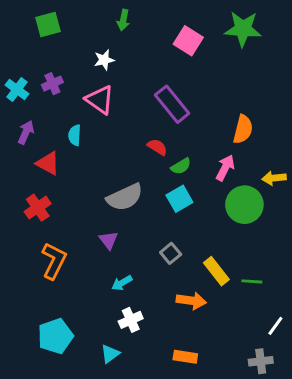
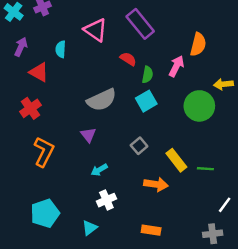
pink triangle: (100, 100) -> (96, 30), moved
green semicircle: (181, 166) -> (147, 75), turned -49
pink arrow: (225, 168) -> (176, 66), moved

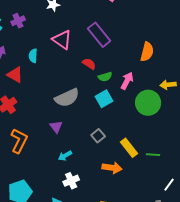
pink arrow: (176, 66) -> (127, 81), moved
green semicircle: (147, 75) -> (105, 77), turned 64

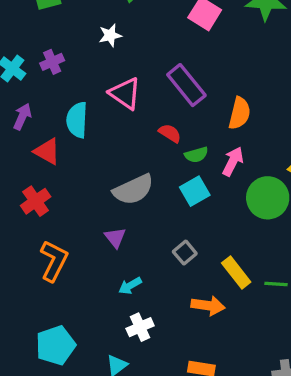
orange semicircle: (147, 52) -> (240, 113), moved
cyan semicircle: (33, 56) -> (77, 120), size x1.5

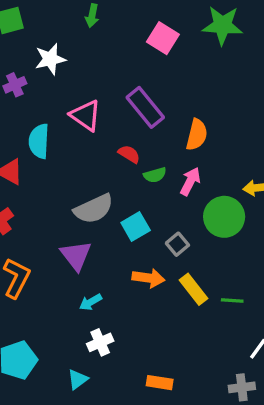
white star: (110, 35) -> (50, 59), moved, size x1.4
cyan square: (195, 191) -> (136, 226), moved
purple triangle: (115, 238) -> (76, 255), size x1.5
gray square: (185, 253) -> (177, 244), moved
orange arrow: (208, 306) -> (148, 278), moved

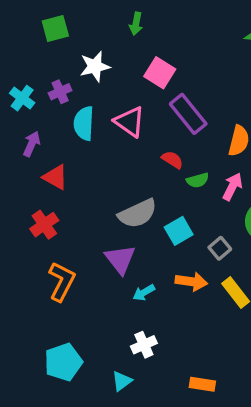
pink square: (163, 38) -> (160, 73), moved
cyan semicircle: (39, 141) -> (84, 123), moved
cyan arrow: (91, 302) -> (144, 293), moved

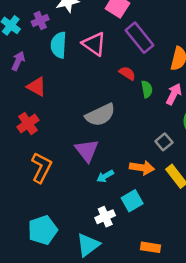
green semicircle: (198, 180) -> (147, 89), turned -84
cyan square: (179, 231) -> (132, 201), moved
cyan triangle: (122, 381) -> (88, 245), size x1.5

